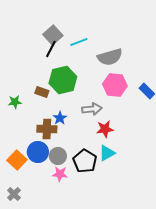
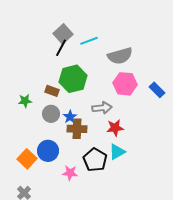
brown cross: (47, 129) -> (77, 129), moved
gray circle: (58, 156) -> (51, 114), moved

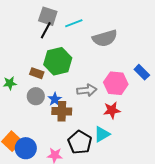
gray square: (63, 34) -> (48, 16), turned -30
pink hexagon: (125, 84) -> (116, 83), moved
red star: (115, 128) -> (112, 110), moved
blue circle: (48, 151) -> (26, 148), moved

